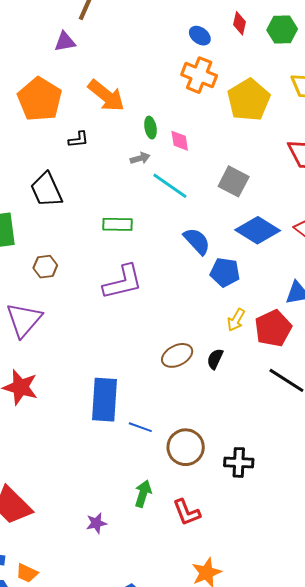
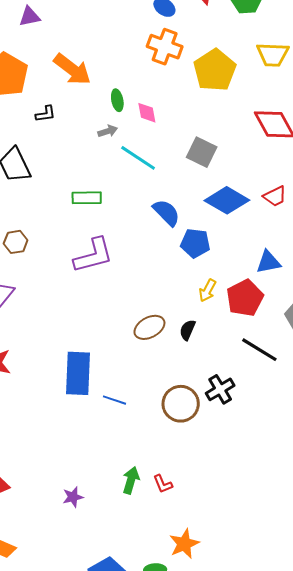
brown circle: (186, 447) -> (181, 404), moved
black cross: (239, 462) -> (220, 389), moved, turned -32
green arrow: (143, 494) -> (131, 480), moved
red L-shape: (187, 512) -> (163, 484), size x0.7

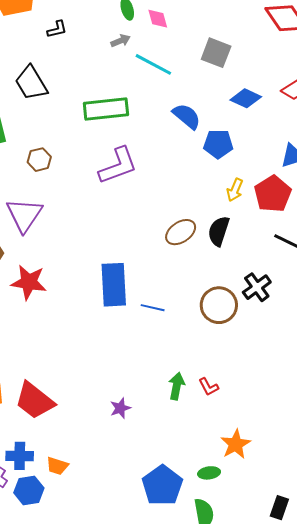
green rectangle: (87, 198) -> (106, 109), size x1.5
blue diamond: (227, 200) -> (246, 98), size x0.7
black semicircle: (187, 330) -> (219, 231), size x1.4

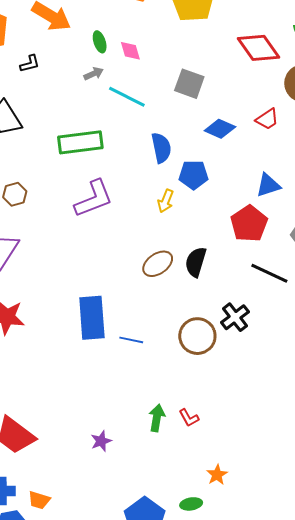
blue semicircle: (187, 116) -> (161, 148), turned 40
yellow arrow: (235, 190) -> (166, 201), moved
orange star: (236, 444) -> (217, 475), size x0.7

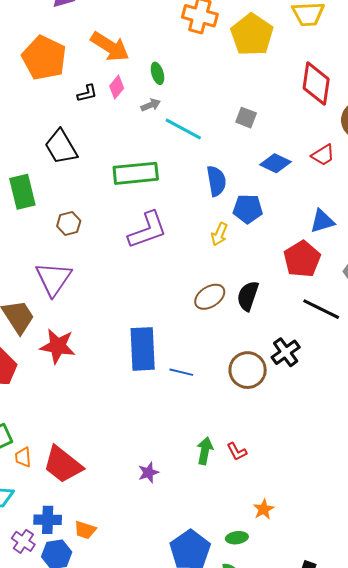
red diamond: (258, 48) -> (316, 84), turned 42
pink diamond: (130, 51) -> (117, 87), moved, turned 55
gray square: (189, 84) -> (246, 118), size x0.7

